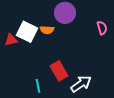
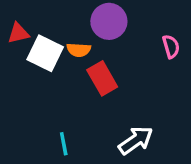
red triangle: (11, 40) -> (18, 33), moved
red rectangle: (59, 71) -> (102, 78), moved

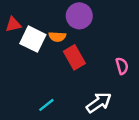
pink semicircle: (171, 47) -> (122, 66), moved
cyan line: (64, 144) -> (46, 105), turned 63

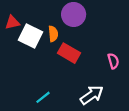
orange semicircle: (57, 37) -> (53, 34), turned -98
red rectangle: (74, 57) -> (69, 53), turned -30

